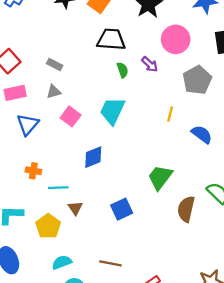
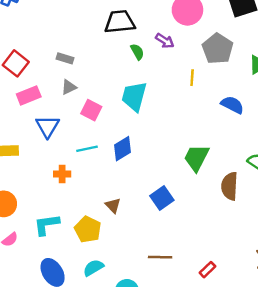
yellow line: (170, 114) -> (192, 78), moved
cyan line: (58, 188) -> (87, 149), moved
cyan semicircle: (62, 262) -> (93, 268), moved

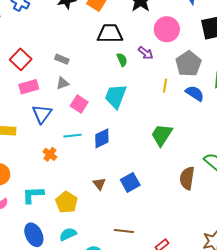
blue semicircle: (232, 105) -> (195, 93), moved
green trapezoid: (196, 158) -> (162, 135), moved
orange cross: (62, 174) -> (50, 154), turned 32
brown triangle: (113, 205) -> (99, 184), moved

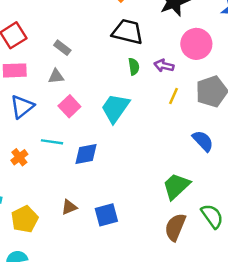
purple arrow: (146, 53) -> (164, 66), turned 140
yellow line: (165, 86) -> (173, 96), moved
blue semicircle: (195, 93) -> (203, 141), moved
green trapezoid: (162, 135) -> (176, 186), moved
brown triangle: (99, 184) -> (69, 207), turned 32

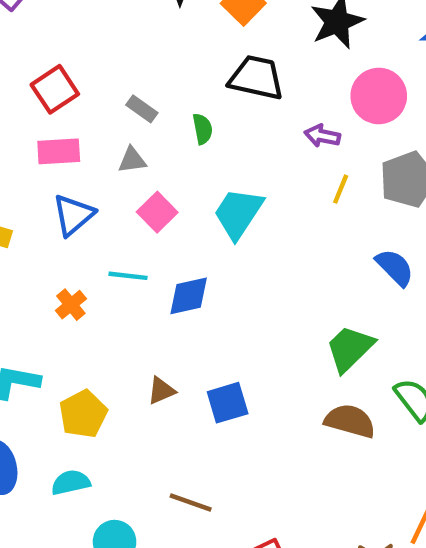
green semicircle: (134, 67) -> (203, 129), moved
brown semicircle: (175, 227) -> (350, 421), turned 84

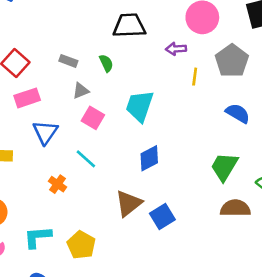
gray triangle: (132, 160) -> (81, 91), moved
cyan line: (128, 276) -> (86, 159), turned 50
blue diamond: (189, 296) -> (149, 158), moved
brown triangle: (161, 391) -> (128, 203), moved, size x1.6

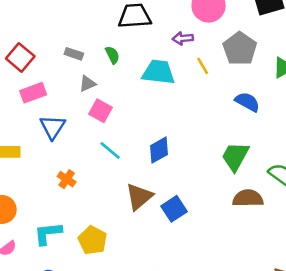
yellow line: (195, 77) -> (203, 66), turned -36
cyan trapezoid: (140, 106) -> (158, 72), moved, turned 80
cyan line: (86, 159) -> (110, 150), moved

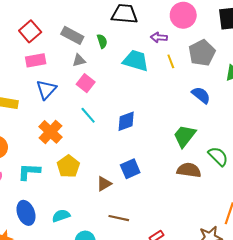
gray rectangle: (74, 54) -> (72, 35), size x1.5
orange cross: (67, 179) -> (51, 132), size x1.6
brown triangle: (139, 197) -> (104, 184), moved, size x0.7
yellow pentagon: (92, 240) -> (68, 166), moved

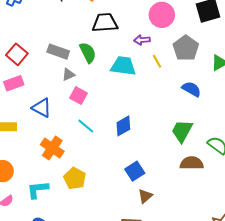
green semicircle: (102, 41) -> (88, 53), size x1.5
pink rectangle: (36, 60) -> (14, 83), moved
blue triangle: (46, 90) -> (42, 108), turned -35
brown triangle: (104, 184) -> (145, 196), moved

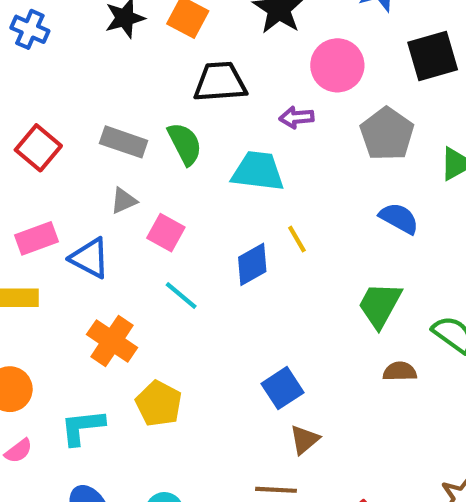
yellow line: (157, 61) -> (297, 239), moved
gray triangle: (68, 75) -> (124, 201), moved
pink rectangle: (14, 83) -> (37, 238), moved
blue diamond: (123, 126) -> (252, 264), moved
brown semicircle: (192, 163) -> (400, 371), size x0.7

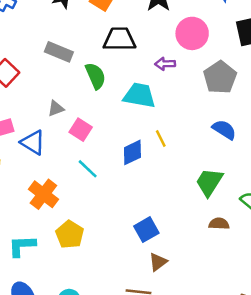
gray rectangle: (124, 142) -> (59, 52), moved

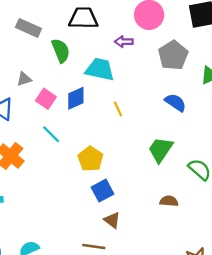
blue diamond: (132, 152) -> (76, 98), moved
brown semicircle: (219, 224) -> (169, 201), moved
yellow pentagon: (70, 234) -> (90, 159), moved
brown triangle: (158, 262) -> (112, 220), turned -48

